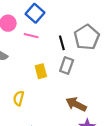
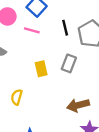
black line: (62, 43) -> (65, 28), moved
brown arrow: (76, 104) -> (78, 105), turned -42

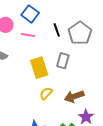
yellow rectangle: (41, 69) -> (39, 68), size x1.5
yellow semicircle: (17, 97) -> (46, 93), moved, turned 32

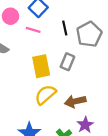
yellow semicircle: (46, 93) -> (45, 95), size x1.5

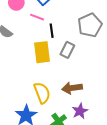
black line: (65, 28) -> (52, 31), moved
yellow semicircle: (45, 95) -> (42, 93), moved, turned 105

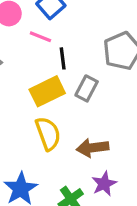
yellow rectangle: (42, 52) -> (47, 91), turned 70
yellow semicircle: (42, 93) -> (48, 134), moved

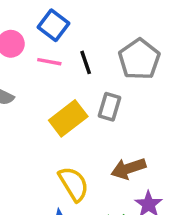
black line: (63, 58) -> (86, 62), moved
yellow semicircle: (48, 134) -> (74, 184), moved

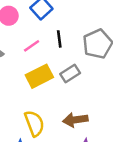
pink line: (49, 62) -> (32, 46), moved, turned -56
gray rectangle: (109, 107) -> (70, 74), turned 30

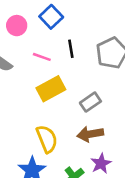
pink line: (32, 46) -> (42, 57), turned 56
gray rectangle: (70, 74) -> (90, 102), moved

